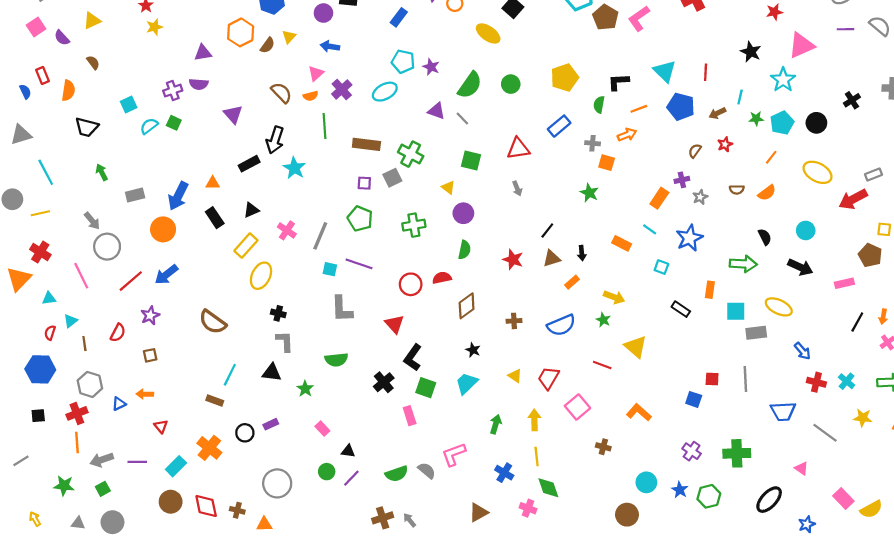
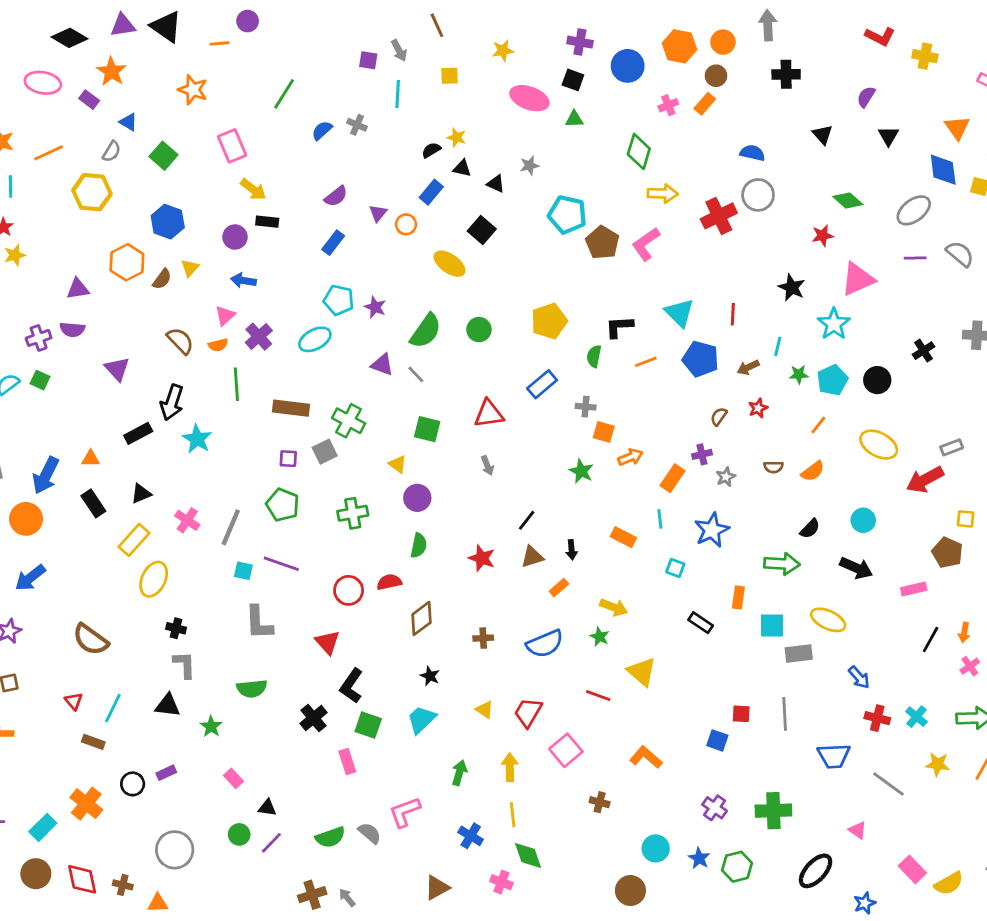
orange arrow: (627, 135) -> (630, 457), moved
cyan line: (650, 229) -> (660, 519), turned 48
black semicircle: (765, 237) -> (810, 529), turned 70
red triangle: (161, 426) -> (74, 701), moved

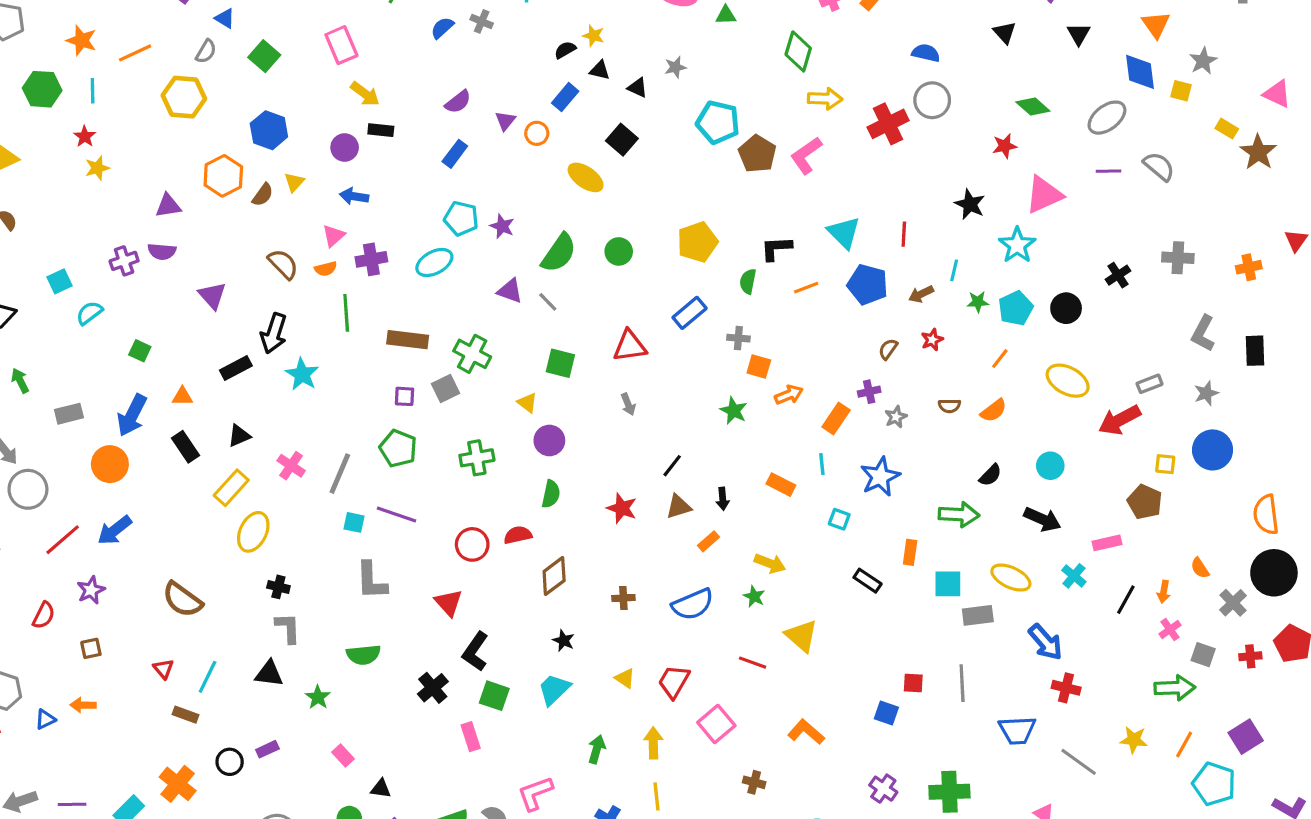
purple cross: (259, 337) -> (371, 259), turned 32
green square: (40, 380) -> (140, 351), moved
blue arrow: (859, 677) -> (1046, 642), size x1.4
cyan cross: (917, 717) -> (1074, 576), moved

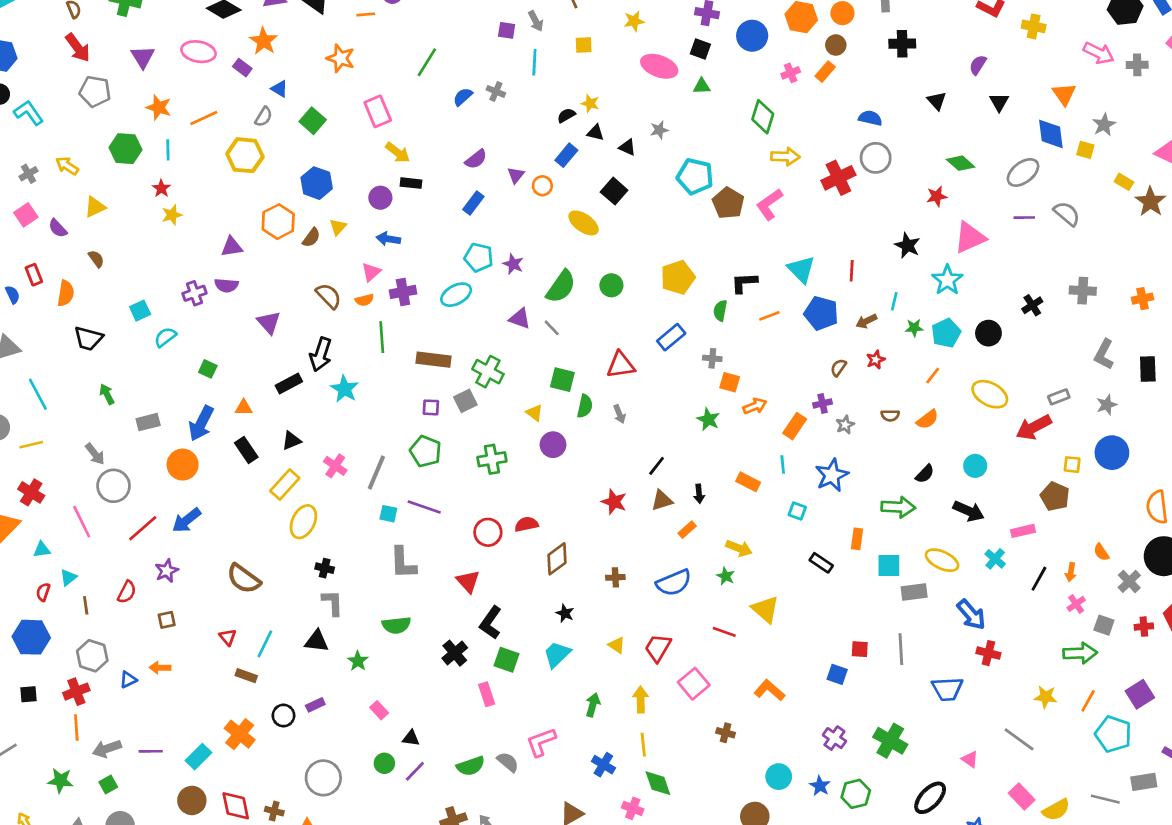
green semicircle: (551, 494) -> (585, 406), moved
gray line: (1079, 762) -> (1019, 739), moved
green cross: (949, 792) -> (890, 741), turned 32

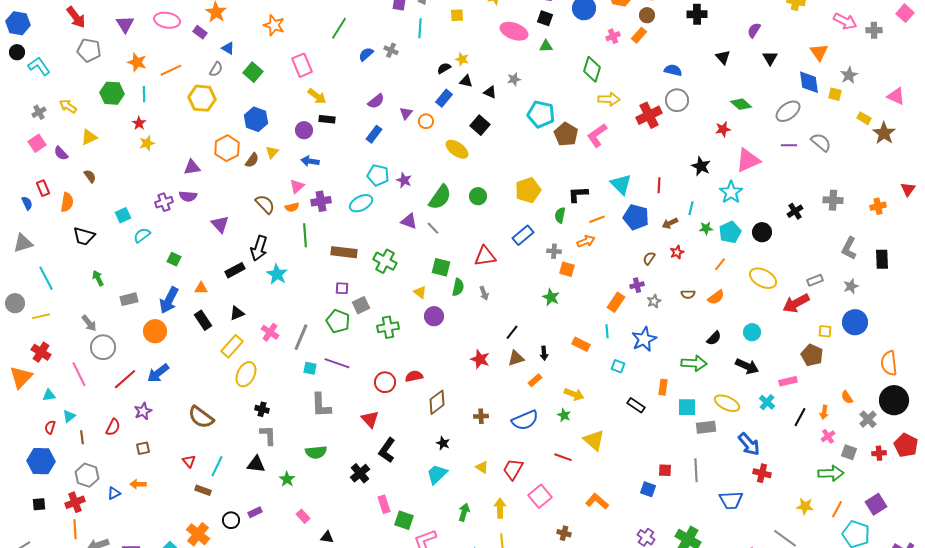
gray square: (465, 401) -> (361, 305), moved
orange arrow: (755, 406) -> (586, 241), moved
green square: (507, 660) -> (404, 520), moved

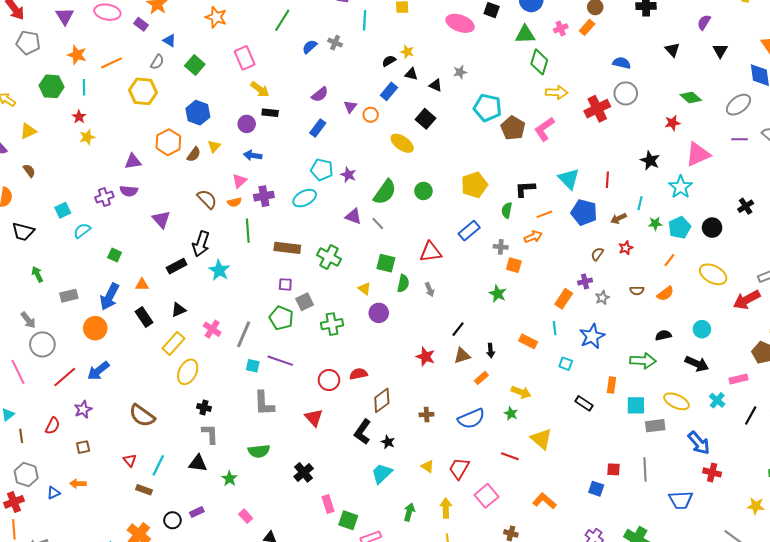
green triangle: (546, 46) -> (525, 34), moved, size x1.5
black semicircle: (714, 338) -> (663, 335), turned -147
black L-shape: (387, 450) -> (363, 432), moved

